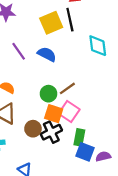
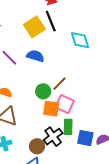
brown circle: (33, 129) -> (37, 146), moved
black cross: (51, 132) -> (53, 137), moved
green rectangle: (79, 137) -> (68, 127), moved

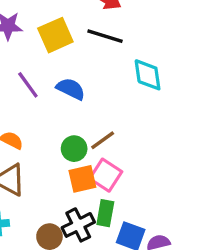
black line: (51, 21) -> (105, 36), turned -60
yellow square: (34, 27) -> (55, 35), moved
orange square: (51, 109) -> (82, 179), turned -30

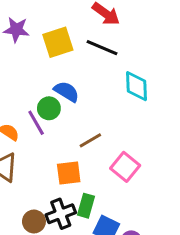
purple line: (28, 85) -> (36, 123), moved
green circle: (74, 149) -> (49, 108), moved
pink square: (106, 175) -> (125, 167), moved

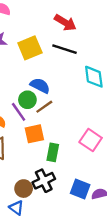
brown line: (90, 140) -> (44, 107), moved
orange square: (69, 173) -> (34, 134), moved
green rectangle: (86, 206) -> (53, 152), moved

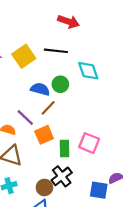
red arrow: (65, 23) -> (68, 22), moved
green circle: (27, 100) -> (60, 84), moved
pink square: (91, 140) -> (89, 143), moved
blue square: (80, 189) -> (99, 190), moved

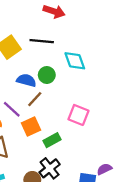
pink square: (89, 143) -> (78, 115), moved
green rectangle: (65, 149) -> (52, 140), turned 63

